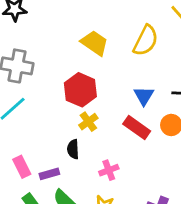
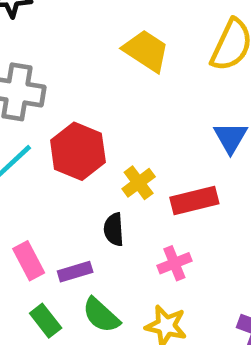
red hexagon: (80, 90) -> (78, 151), moved
red rectangle: (137, 128) -> (194, 201), moved, turned -48

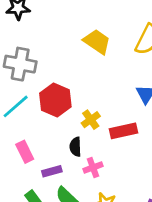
pink rectangle: (29, 261) -> (25, 152), moved
pink cross: (174, 263) -> (93, 167), moved

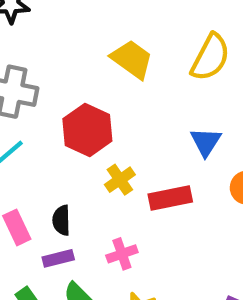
red hexagon: (55, 100) -> (87, 130), moved
black semicircle: (75, 147) -> (61, 220), moved

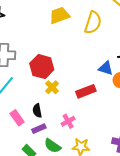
yellow trapezoid: (132, 59) -> (60, 15), moved, turned -45
blue triangle: (206, 142) -> (106, 68), moved, turned -35
yellow cross: (120, 180) -> (52, 87), moved

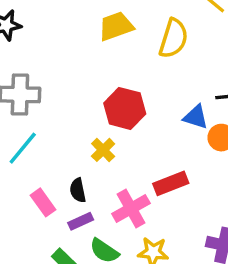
red hexagon: (42, 67) -> (125, 108), moved
red rectangle: (86, 91) -> (171, 183), moved
pink cross: (68, 121) -> (131, 208), size x1.5

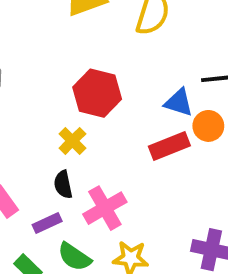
red rectangle: (171, 183) -> (169, 146), moved
black semicircle: (78, 190) -> (63, 184), moved

